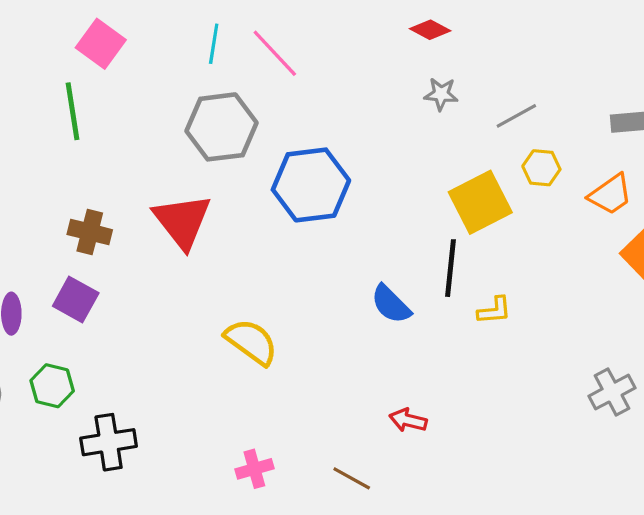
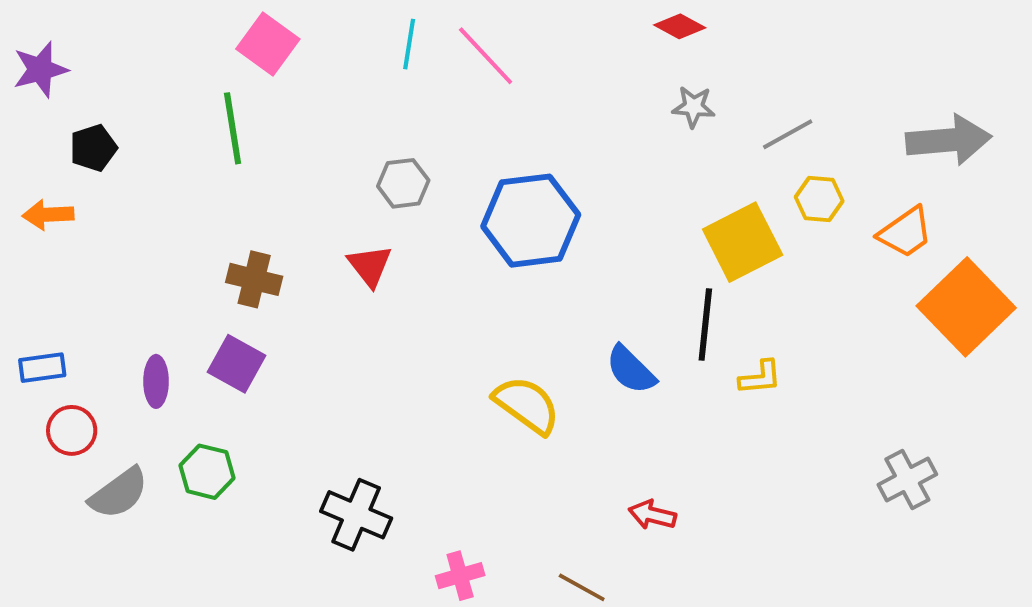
gray hexagon: (221, 127) -> (403, 183), moved, size x0.6
red triangle: (182, 221) -> (370, 266), size x0.6
yellow semicircle: (251, 342) -> (527, 405), moved
black cross: (109, 442) -> (356, 515), moved, turned 32

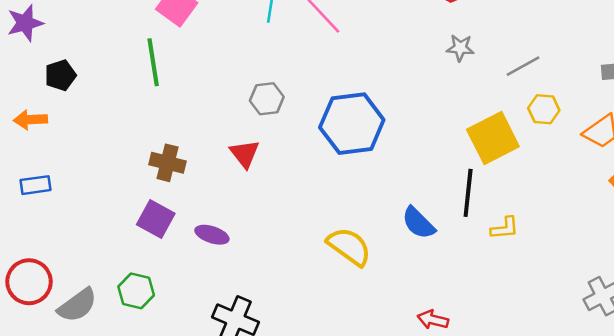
blue rectangle: (42, 368) -> (36, 185), moved
purple ellipse: (156, 381) -> (212, 235), moved, turned -72
red circle: (72, 430) -> (29, 282), moved, size x1.4

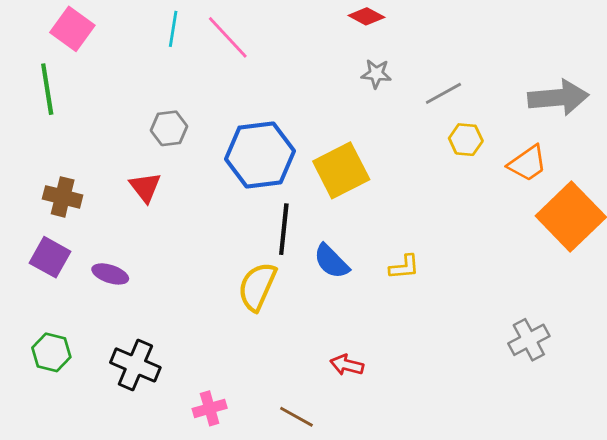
yellow square: (493, 138) -> (341, 170), moved
black line: (468, 193) -> (284, 229), moved
yellow L-shape: (505, 228) -> (404, 267), moved
yellow semicircle: (349, 246) -> (257, 287), turned -102
green hexagon: (136, 291) -> (51, 352), moved

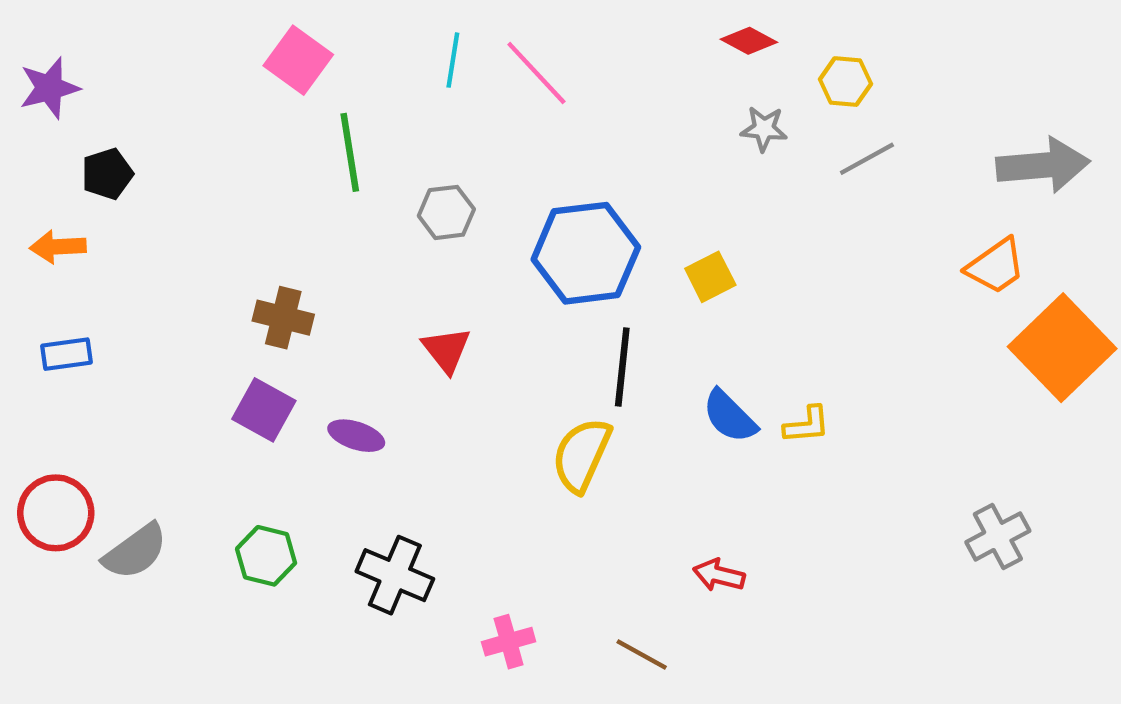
green line: (47, 89) -> (350, 152), moved
yellow hexagon: (466, 140) -> (845, 82), moved
yellow square: (341, 170) -> (710, 277), size x0.6
red triangle: (145, 187) -> (446, 350), moved
blue semicircle: (331, 261) -> (730, 416), moved

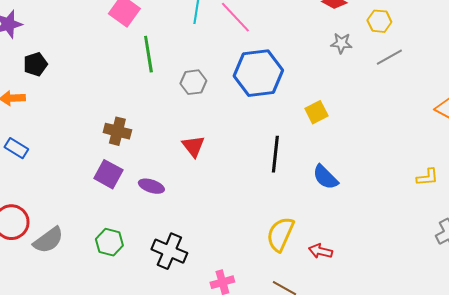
blue hexagon: (586, 253) -> (258, 73), moved
blue rectangle: (67, 354) -> (16, 148), turned 40
yellow L-shape: (807, 425) -> (427, 177), moved
yellow semicircle: (582, 455) -> (280, 234), moved

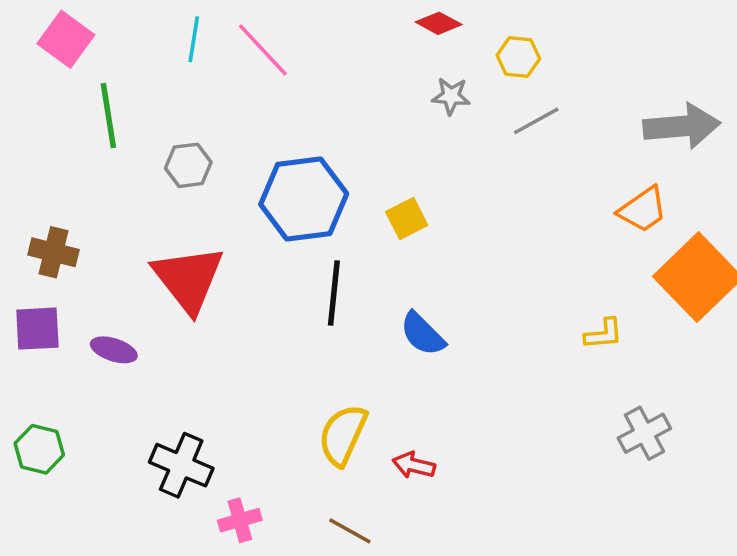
blue hexagon: (258, 73) -> (304, 199), moved
red triangle: (193, 146) -> (188, 279), size x1.8
purple square: (108, 174) -> (37, 329), turned -32
black cross: (169, 251) -> (181, 465), moved

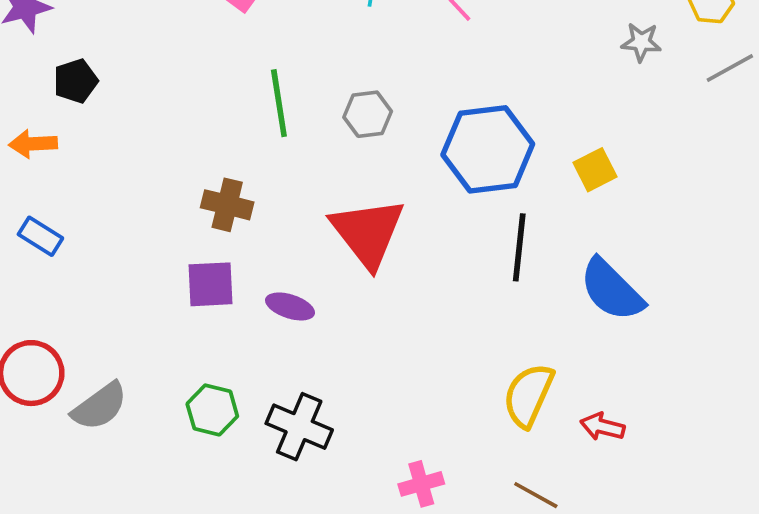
green line: (108, 116) -> (279, 103), moved
blue semicircle: (423, 334) -> (612, 290), size x1.4
black cross: (181, 465) -> (299, 427), moved

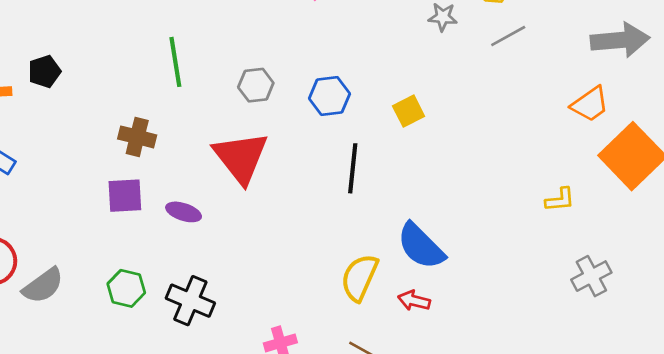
black pentagon: (76, 81) -> (44, 71), moved
gray hexagon: (368, 114) -> (256, 85), moved
blue hexagon: (488, 149) -> (329, 96), size x0.6
blue semicircle: (612, 290) -> (421, 246), moved

